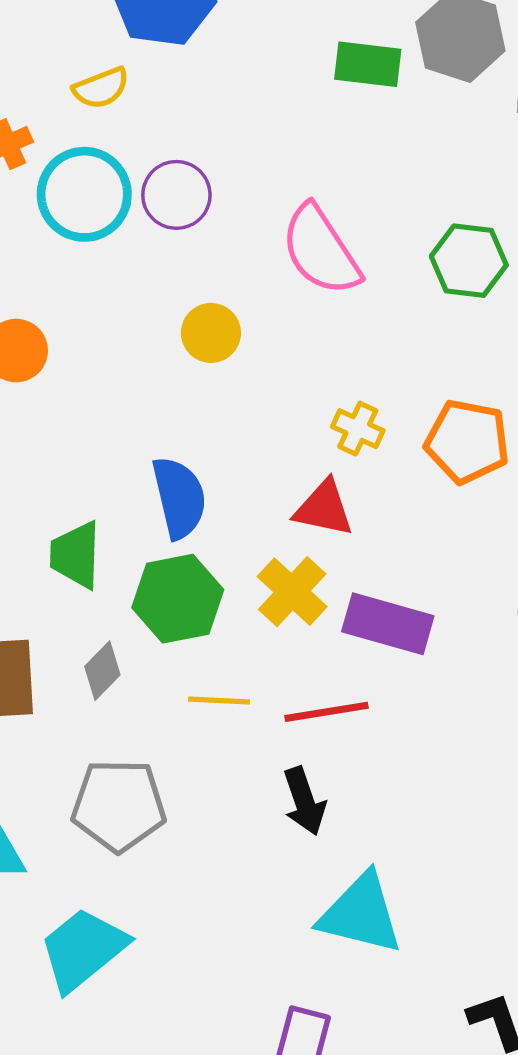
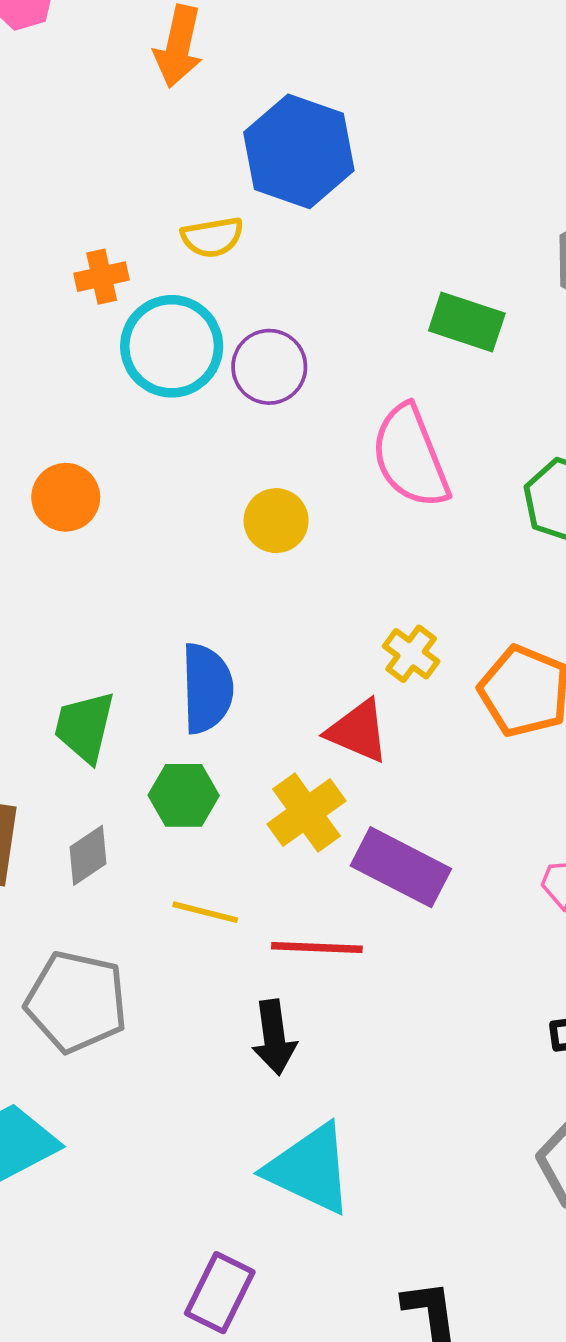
green rectangle: (368, 64) -> (467, 322), moved
green hexagon: (178, 599) -> (184, 795), size x0.7

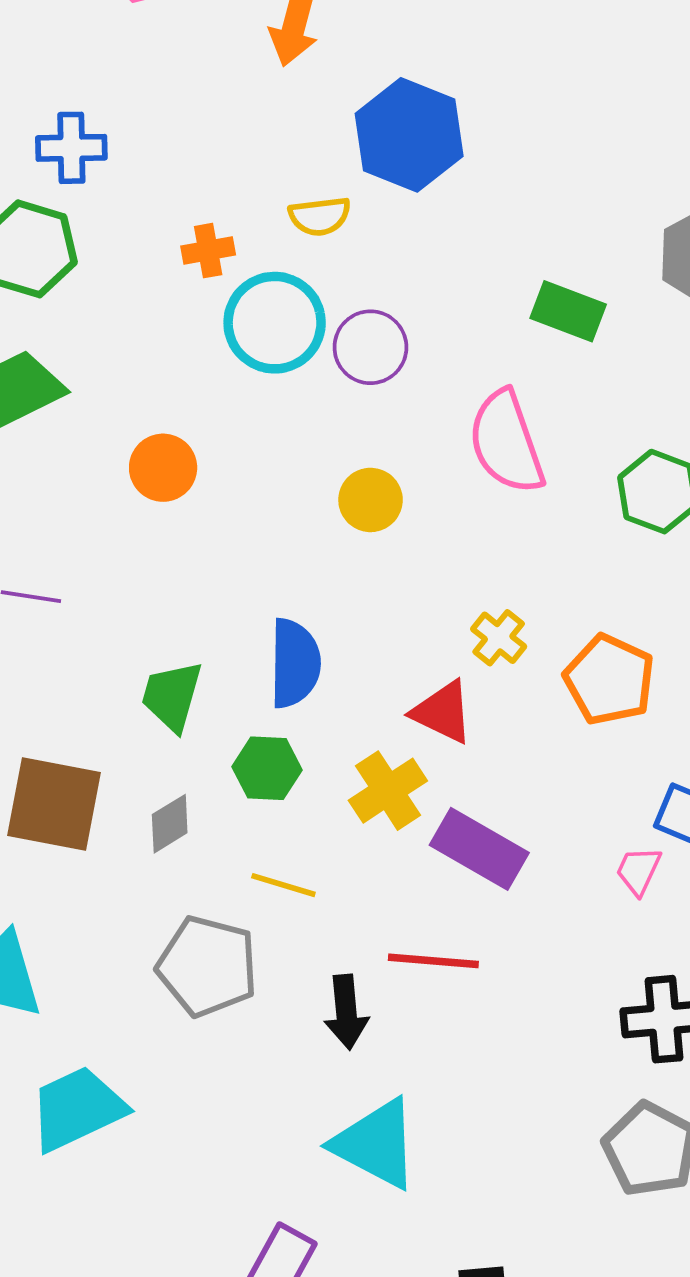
red line: (317, 947) -> (433, 961), moved
gray pentagon: (76, 1002) -> (207, 966), moved

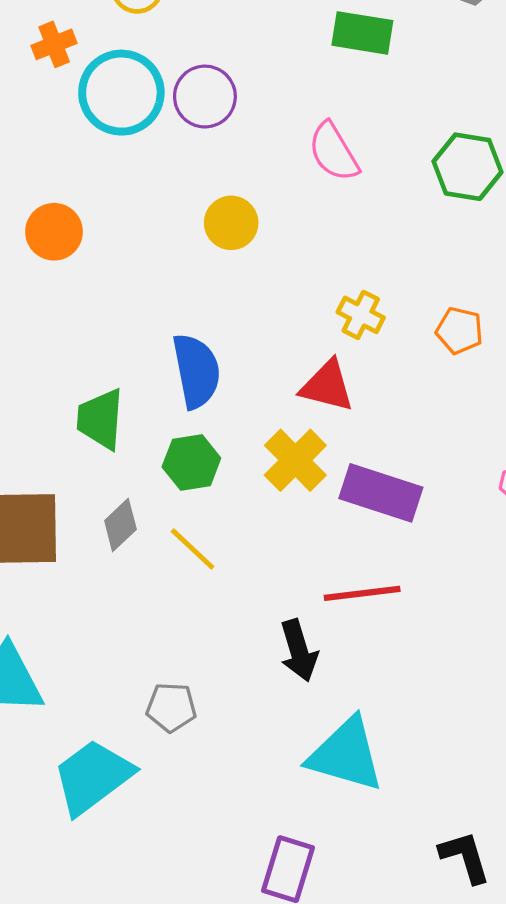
pink semicircle: (506, 442) -> (334, 152), size x0.7
orange pentagon: (609, 680) -> (459, 331), size x0.6
yellow line: (283, 885) -> (193, 549), moved, turned 38
gray pentagon: (207, 966) -> (171, 707), moved, size x0.6

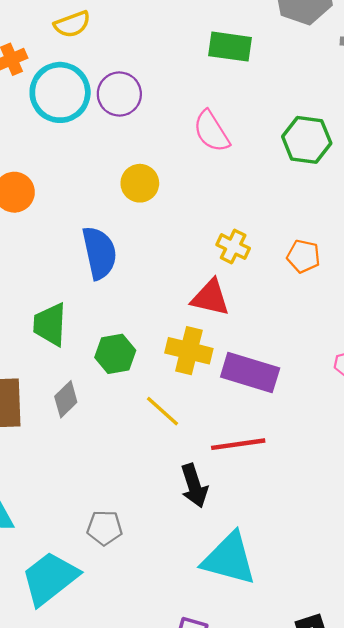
blue semicircle: (196, 371) -> (99, 253), moved
yellow cross: (295, 460) -> (189, 351), turned -30
yellow line: (193, 549) -> (162, 411), moved

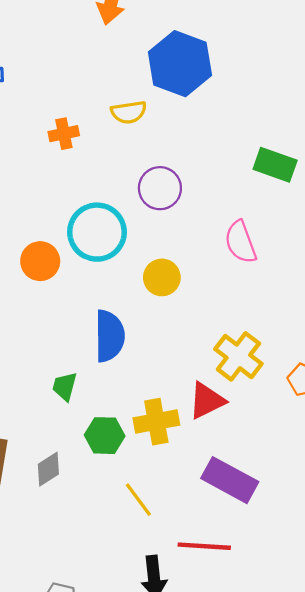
cyan circle: (60, 92) -> (97, 232), moved
yellow cross: (233, 247) -> (238, 356), size x1.5
red triangle: (210, 298) -> (207, 401), turned -51
green trapezoid: (50, 324) -> (65, 386), moved, size x0.7
yellow cross: (189, 351) -> (156, 422), moved, turned -36

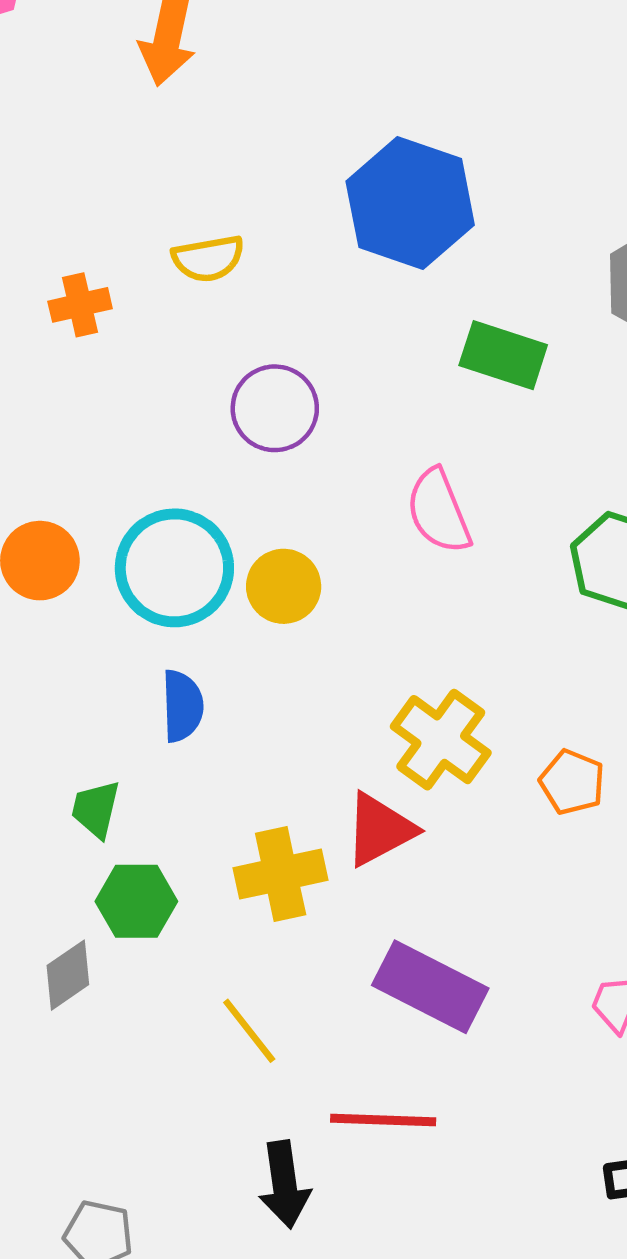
blue hexagon: (180, 64) -> (410, 203), moved
cyan circle: (97, 232) -> (174, 568), moved
blue semicircle: (109, 336) -> (182, 706), size x0.7
green hexagon: (105, 436) -> (136, 901), moved

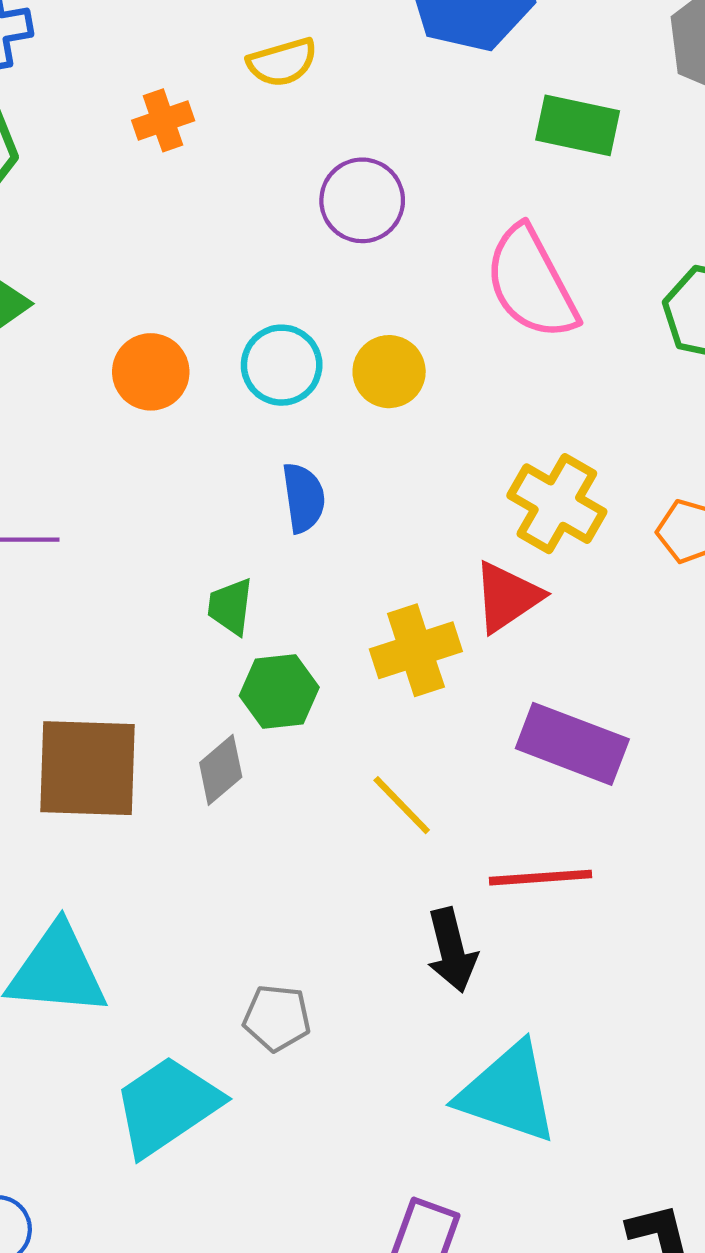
pink semicircle: (439, 511) -> (531, 283), size x1.4
cyan circle: (174, 568) -> (282, 365), size x0.7

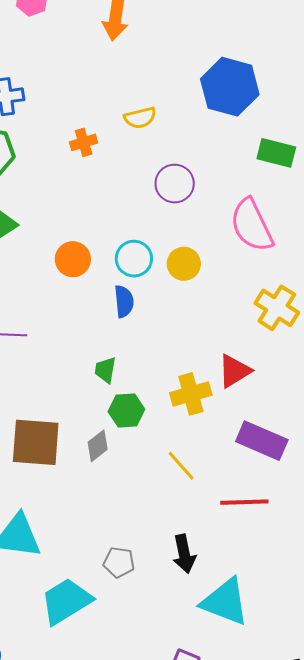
blue semicircle: (303, 498) -> (124, 301), moved
yellow cross: (557, 504) -> (277, 308), moved
black arrow: (452, 950) -> (184, 554), moved

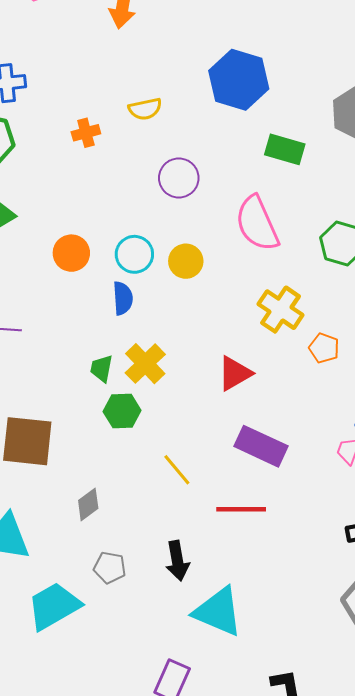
yellow cross: (191, 394) -> (145, 364), moved, turned -30
gray diamond: (98, 446) -> (88, 504), moved

